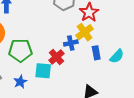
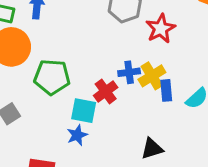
yellow cross: (85, 32) -> (152, 76), moved
blue star: (20, 82) -> (77, 135), moved

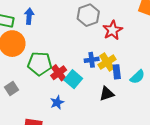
red cross: (106, 91) -> (59, 73), moved
cyan square: (84, 111) -> (73, 79), moved, turned 30
black triangle: (152, 149) -> (107, 94), moved

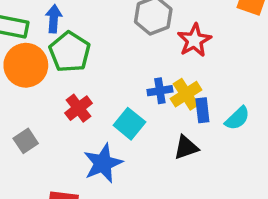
green pentagon: (40, 64) -> (70, 52), moved, turned 30
red cross: (59, 73) -> (79, 108), moved
blue star: (57, 102) -> (103, 163), size x1.6

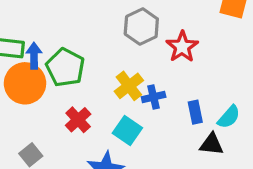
blue arrow: (54, 19) -> (34, 56), moved
yellow cross: (186, 94) -> (129, 86), moved
black triangle: (186, 147) -> (212, 144), moved, turned 30

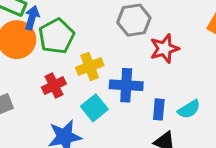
yellow cross: (129, 86) -> (90, 67), moved
blue cross: (154, 97) -> (126, 85), size x1.5
cyan semicircle: (229, 117) -> (189, 109), moved

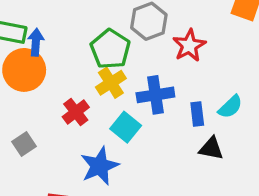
green pentagon: (56, 36) -> (110, 49), moved

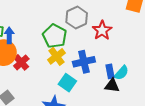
cyan semicircle: (230, 107) -> (122, 73), moved
red cross: (76, 112) -> (21, 62), moved
black triangle: (211, 148) -> (112, 86), moved

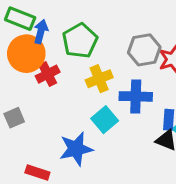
gray hexagon: (77, 18) -> (144, 50), moved
green pentagon: (55, 36) -> (80, 41), moved

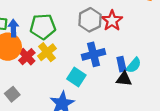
green pentagon: (80, 41) -> (43, 27), turned -30
yellow cross: (99, 79) -> (47, 52), moved

